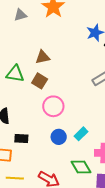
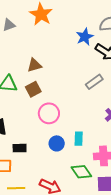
brown square: (40, 81) -> (33, 89), turned 35
cyan rectangle: (81, 134) -> (79, 139), turned -40

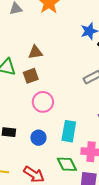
cyan rectangle: (79, 139) -> (69, 131), size x1.5
blue circle: (57, 143) -> (38, 138), moved

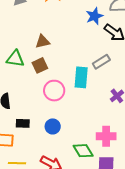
cyan rectangle: (69, 131) -> (81, 77), moved

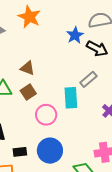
brown triangle: (43, 42) -> (27, 68), turned 42
blue circle: (53, 126) -> (50, 151), size x1.6

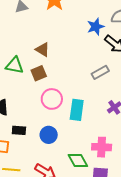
cyan rectangle: (71, 98) -> (77, 110), moved
blue circle: (50, 151) -> (49, 135), size x0.7

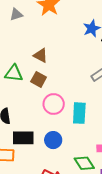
brown square: (39, 73) -> (39, 79), turned -35
black rectangle: (19, 130) -> (23, 138), size x1.5

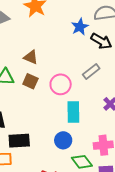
pink circle: (54, 104) -> (61, 84), moved
blue circle: (53, 140) -> (63, 140), moved

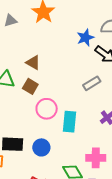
pink circle: (61, 84) -> (47, 109), moved
blue circle: (63, 140) -> (41, 147), moved

